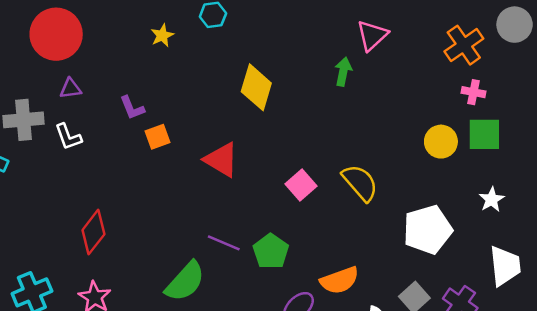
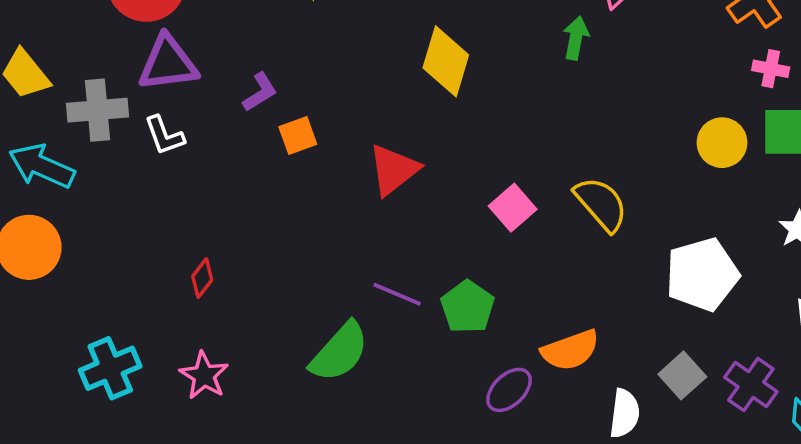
purple triangle: (71, 89) -> (168, 63), size x1.8
purple L-shape: (132, 108) -> (260, 92), turned -100
red triangle: (221, 160) -> (394, 170), turned 51
red diamond: (93, 232) -> (202, 278), size x0.6

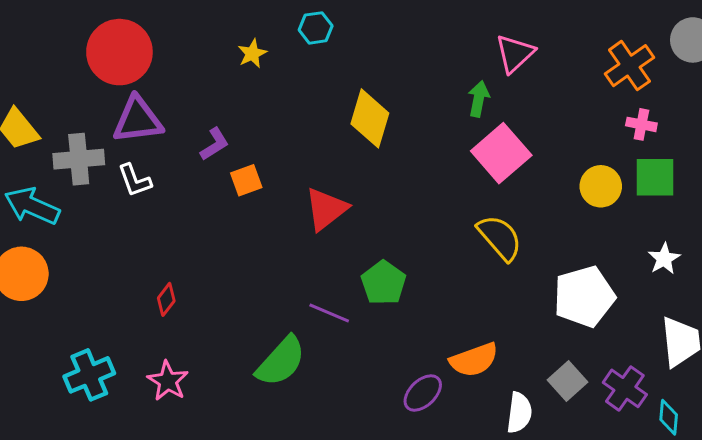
pink square: (513, 208) -> (501, 153), moved, size x1.5
green pentagon: (468, 307) -> (383, 283), moved

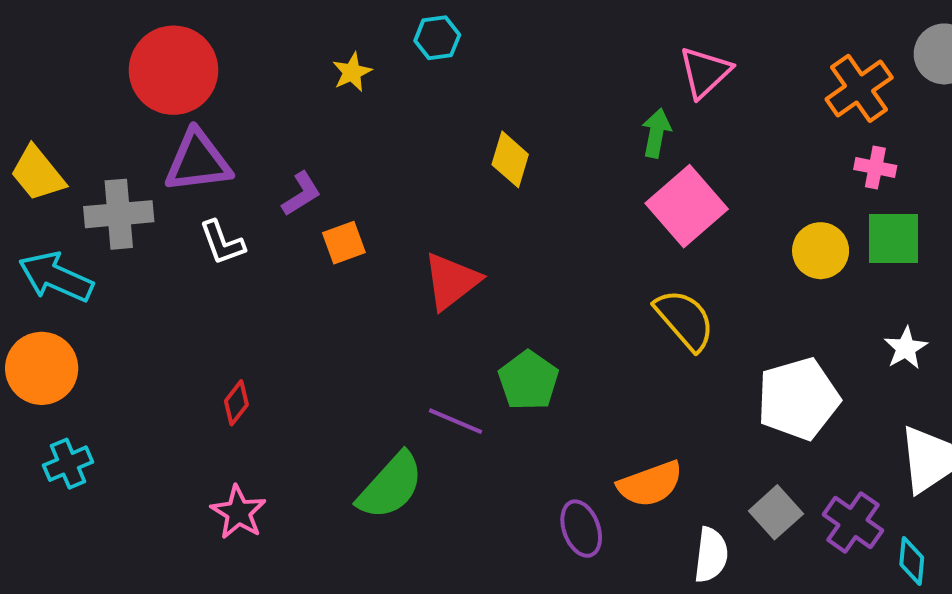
yellow diamond: (370, 118) -> (510, 159), size x0.7
white L-shape: (135, 180) -> (222, 243), moved
cyan cross: (89, 375) -> (68, 464), moved, size x0.7
purple ellipse: (423, 393) -> (581, 529), turned -66

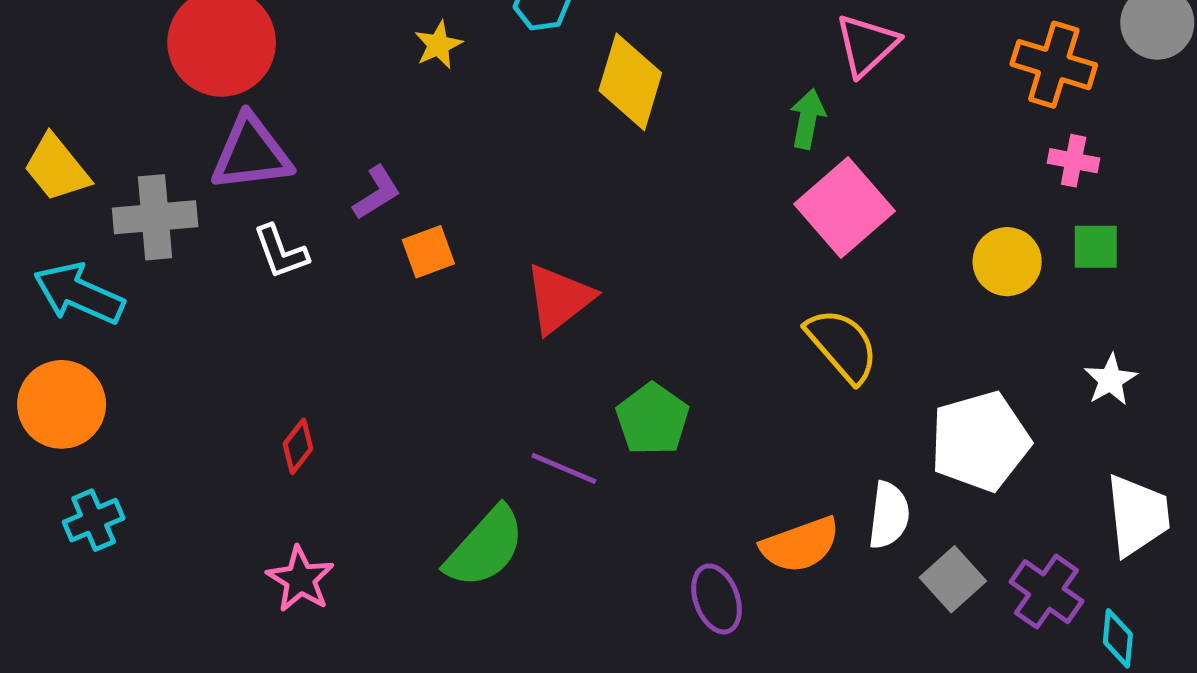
orange cross: (859, 88) -> (1054, 65), turned -38
yellow diamond: (510, 159) -> (630, 82), moved, size x1.4
green square: (894, 239) -> (1096, 247), size x0.7
white semicircle: (711, 555) -> (889, 515), moved

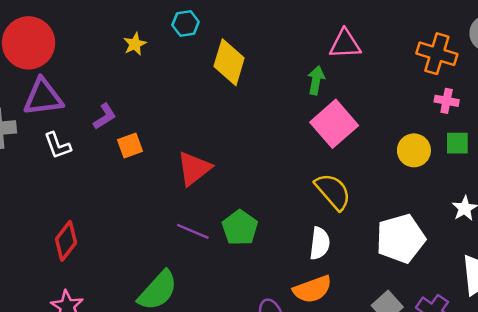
pink triangle: (867, 45) -> (345, 44), turned 40
red diamond: (298, 446) -> (66, 241), size x1.5
purple line: (564, 468) -> (193, 231), moved
white semicircle: (889, 515) -> (320, 243), moved

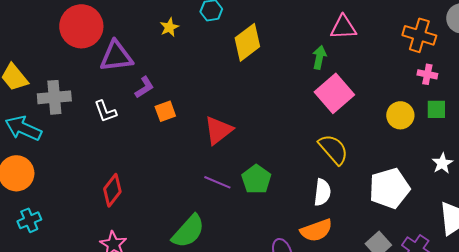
yellow diamond: (229, 62) -> (247, 42), turned 36
purple triangle: (43, 97) -> (116, 56), moved

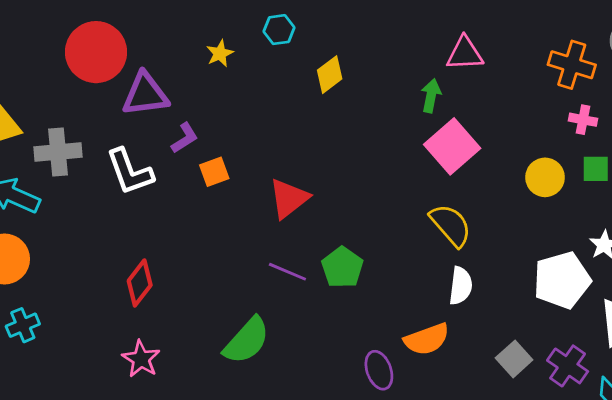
yellow diamond: (247, 42) -> (330, 75), size x0.7
white L-shape: (105, 111) -> (130, 172), size x1.5
white pentagon: (389, 188) -> (562, 280), moved
white semicircle: (322, 192) -> (461, 286), moved

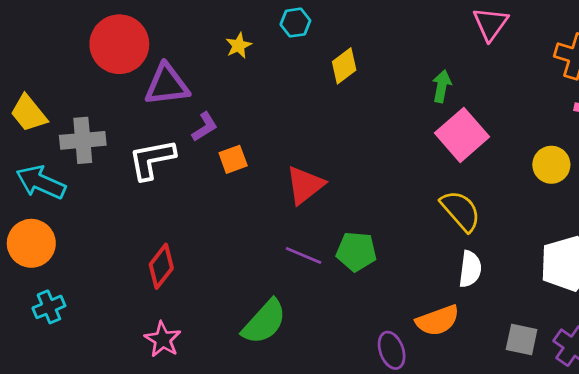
pink triangle: (465, 53) -> (490, 24), moved, turned -51
white L-shape: (130, 172) -> (152, 159), turned 99
green pentagon: (342, 267) -> (356, 251), turned -30
gray square: (514, 359) -> (522, 339), turned -36

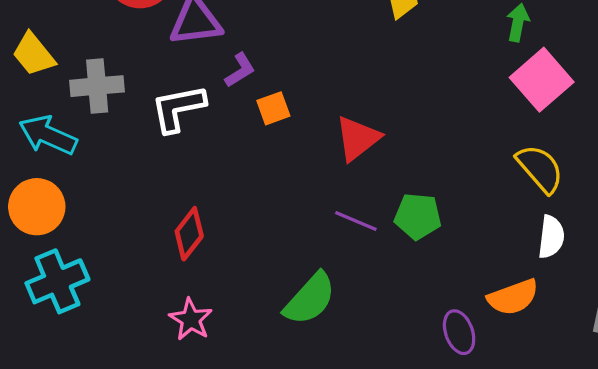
cyan cross: (49, 307) -> (57, 281), size x1.6

